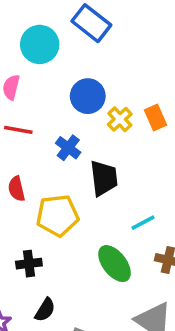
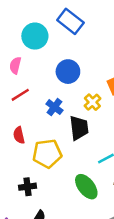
yellow cross: (120, 119) -> (92, 102), moved
red line: (18, 130) -> (20, 95), turned -42

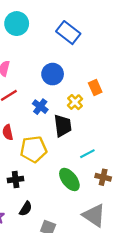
blue rectangle: (70, 21) -> (68, 33), moved
cyan circle: (35, 36) -> (17, 24), moved

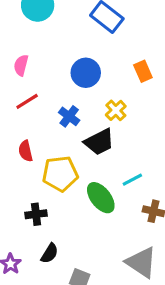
orange rectangle: (95, 88) -> (143, 71), moved
black trapezoid: (63, 126) -> (99, 142), turned 70
green ellipse: (69, 179) -> (101, 198), moved

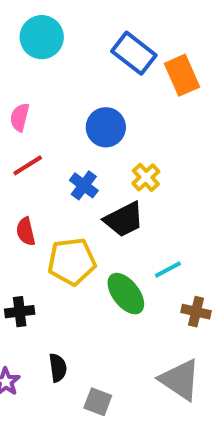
orange rectangle: (143, 71) -> (182, 75), moved, size x1.4
black cross: (36, 214) -> (20, 312), moved
black semicircle: (50, 253) -> (58, 368), turned -40

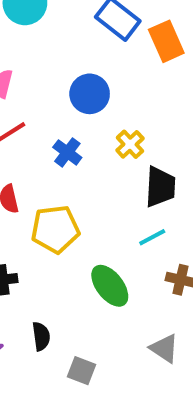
black trapezoid: (124, 219) -> (160, 187), moved, turned -60
green ellipse: (126, 294) -> (110, 286), moved
gray triangle: (180, 380) -> (164, 348), size x0.7

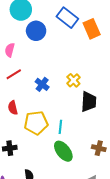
blue circle: (90, 94) -> (36, 31), moved
cyan line: (152, 237) -> (60, 127), moved, turned -56

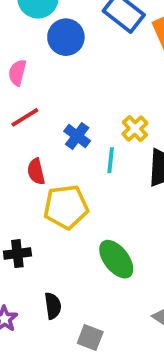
red semicircle: (13, 108) -> (36, 171), moved
cyan line: (60, 127) -> (111, 160), moved

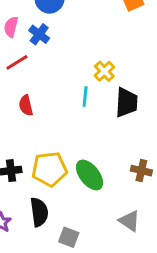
blue cross: (77, 136) -> (39, 34), moved
yellow pentagon: (66, 207) -> (50, 169), moved
black semicircle: (53, 306) -> (39, 212), size x1.4

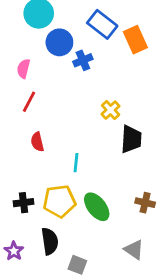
blue cross: (39, 34) -> (83, 60), moved, turned 30
red line: (17, 62) -> (29, 102), turned -30
cyan line: (85, 96) -> (76, 163), moved

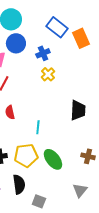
blue circle: (59, 42) -> (16, 43), moved
yellow cross: (111, 110) -> (48, 74), moved
gray triangle: (134, 250) -> (80, 190), turned 35

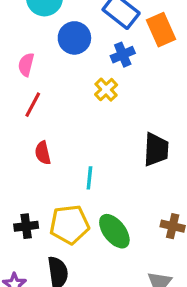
blue circle: (16, 43) -> (74, 38), moved
blue cross: (43, 53) -> (123, 55), moved

